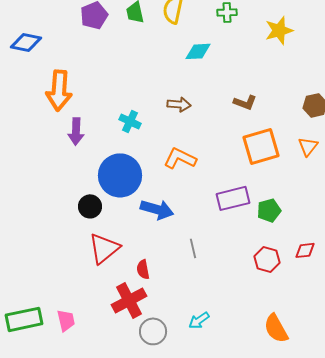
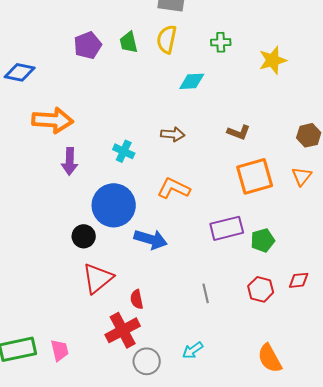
orange arrow: (59, 90) -> (53, 120), turned -90
gray line: (193, 248) -> (206, 293), moved

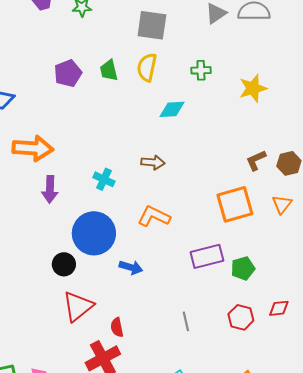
brown L-shape: (239, 132) -> (256, 160), moved, turned 135
blue arrow: (151, 239) -> (131, 267), size x0.7

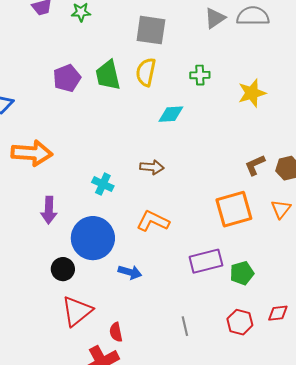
green trapezoid: (109, 70) -> (108, 75), size x1.4
purple arrow: (50, 189) -> (49, 210), moved

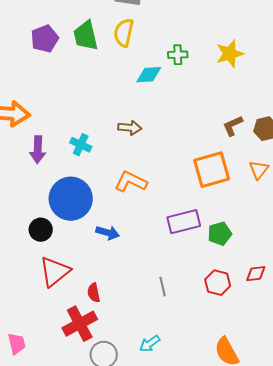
green cross: (200, 75) -> (178, 55), moved
purple arrow: (49, 210) -> (38, 150), moved

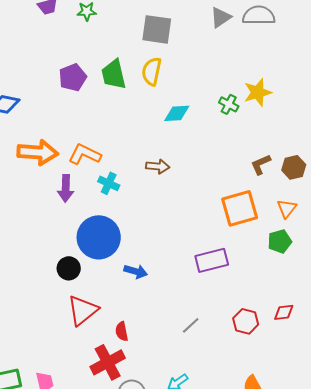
green cross: (178, 55) -> (229, 104), moved, turned 30
orange L-shape: (131, 182) -> (85, 154), moved
green pentagon: (220, 234) -> (280, 241), moved
gray line: (163, 287) -> (191, 325), turned 60

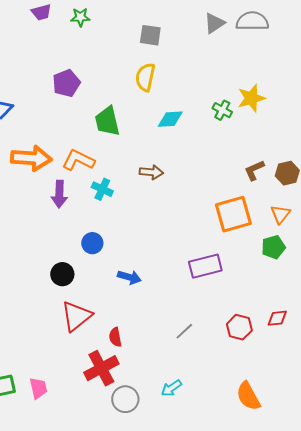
gray square: (157, 29) -> (150, 35), size x0.7
green trapezoid: (114, 74) -> (107, 121), moved
blue circle: (99, 237) -> (92, 243), size x0.5

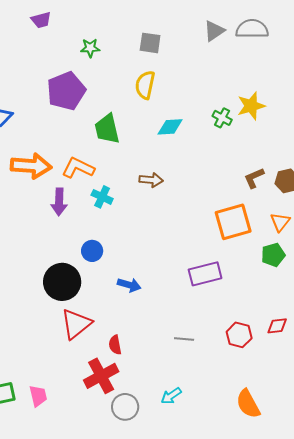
green star: (80, 17) -> (90, 48), moved
purple pentagon: (66, 83) -> (66, 91), size x1.4
black circle: (62, 274) -> (62, 282), size x1.6
gray line: (184, 331) -> (184, 339), turned 48

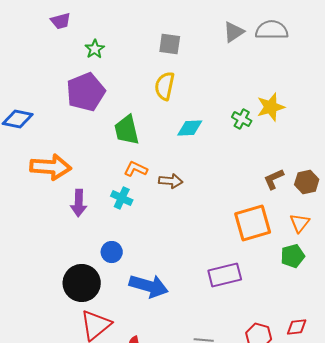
green star: (90, 48) -> (95, 49), moved, turned -30
orange L-shape: (78, 168) -> (136, 169), moved, size x0.7
blue arrow: (129, 285) -> (149, 286), size x1.6

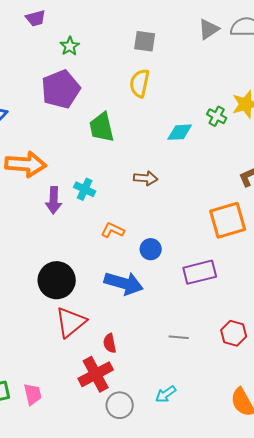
cyan diamond: (190, 128) -> (180, 132), moved
orange L-shape: (136, 169) -> (113, 230), moved
cyan cross: (122, 198) -> (85, 189), moved
blue circle: (112, 252) -> (151, 249), moved

